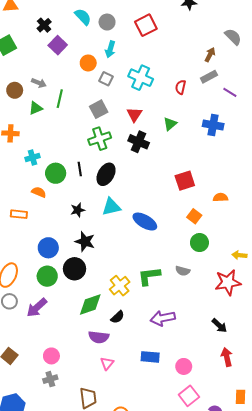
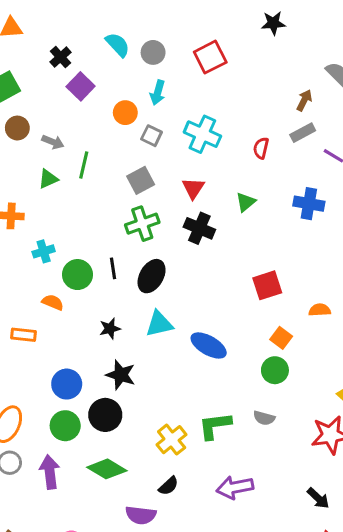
brown circle: (15, 90) -> (17, 128), moved
green circle: (199, 243) -> (275, 370), moved
green diamond: (90, 304) -> (107, 469), moved, turned 50
purple arrow: (37, 308) -> (50, 472), turned 125

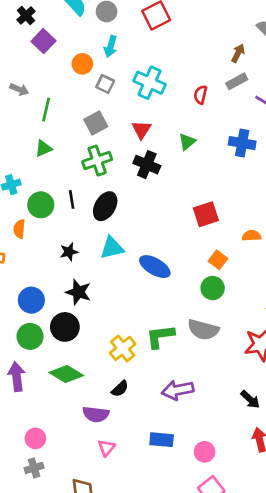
green triangle: (48, 179) -> (43, 148), moved
orange semicircle: (53, 302) -> (19, 229), turned -108
gray semicircle: (264, 418) -> (203, 330), size x1.6

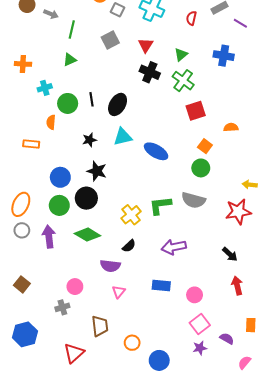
green cross: (97, 161) -> (183, 81), moved, turned -35
pink circle: (35, 438) -> (75, 287), moved

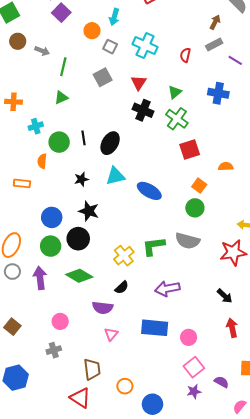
blue rectangle: (161, 285) -> (155, 328), size x1.4
pink circle: (75, 287) -> (60, 321), moved
red triangle: (74, 353) -> (80, 398), moved, turned -45

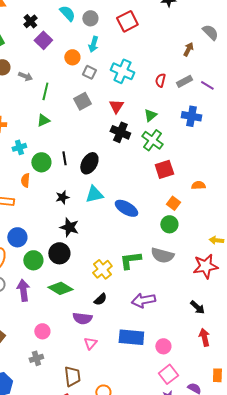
gray rectangle: (214, 44) -> (184, 81), moved
blue circle: (52, 217) -> (17, 237), moved

